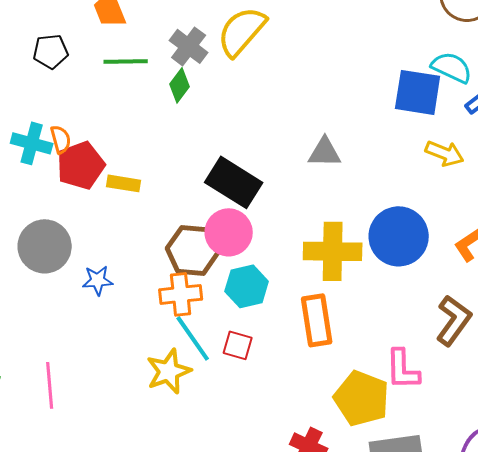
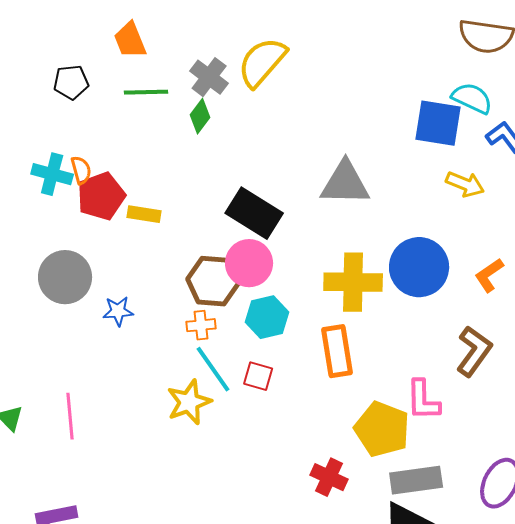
gray triangle: (325, 152) -> (345, 183), size x1.5
orange cross: (181, 294) -> (201, 325), size x0.7

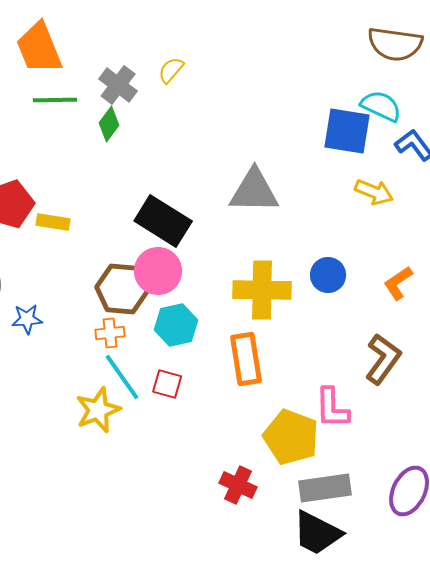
orange trapezoid: (130, 40) -> (39, 48), size x1.4
yellow semicircle: (262, 62) -> (171, 70), size x0.5
blue circle: (419, 267) -> (328, 275), size x0.6

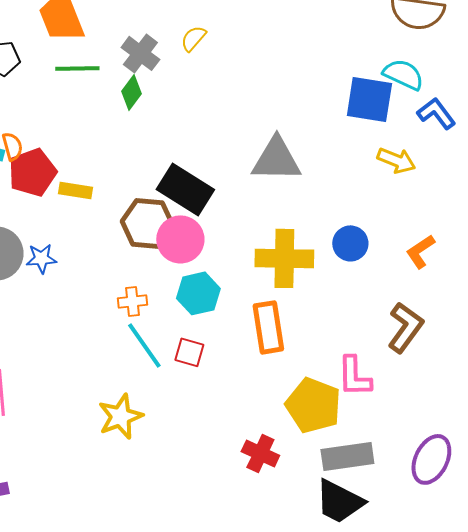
brown hexagon: (122, 289) -> (147, 223), moved
blue star: (27, 319) -> (41, 258), moved
yellow star: (98, 410) -> (120, 416), moved

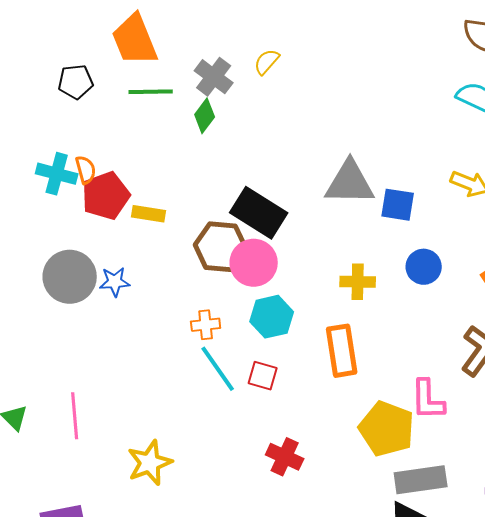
blue square: (369, 99) -> (398, 205), moved, size x0.7
yellow cross: (284, 258) -> (358, 282), size x0.6
yellow star: (120, 416) -> (150, 463), moved
red cross: (260, 453) -> (285, 457), moved

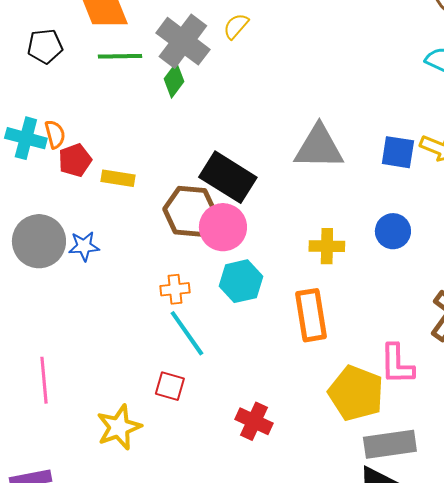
gray cross: (214, 77) -> (183, 41), size x1.4
red pentagon: (106, 196) -> (75, 160), size x0.7
blue square: (398, 205) -> (398, 152), moved
red square: (263, 376) -> (170, 386), moved

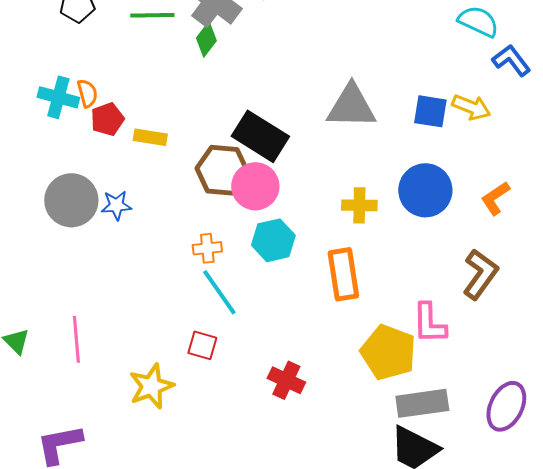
blue circle: (393, 231) -> (425, 190), size x1.5

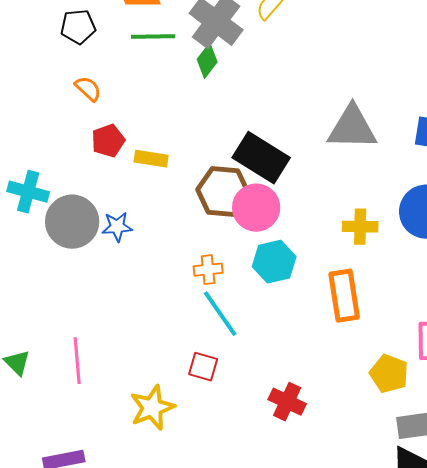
orange semicircle: (87, 93) -> (88, 89), moved, turned -32
cyan cross: (58, 97) -> (28, 192), moved
yellow pentagon: (388, 352) -> (389, 374), size x0.7

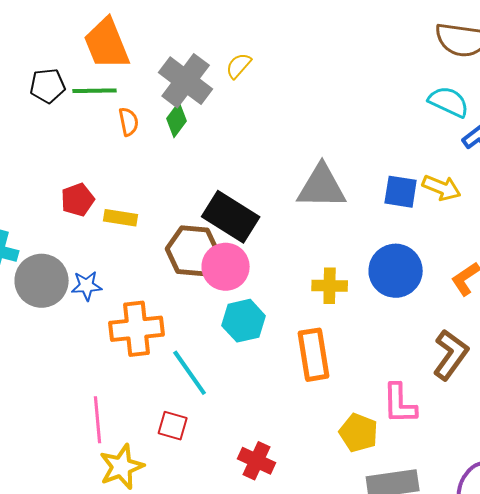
green line: (153, 37) -> (95, 91), moved
orange semicircle: (88, 89) -> (129, 122), moved, turned 36
orange cross: (208, 270) -> (137, 329), moved, size x1.8
pink line: (77, 361) -> (98, 420), moved

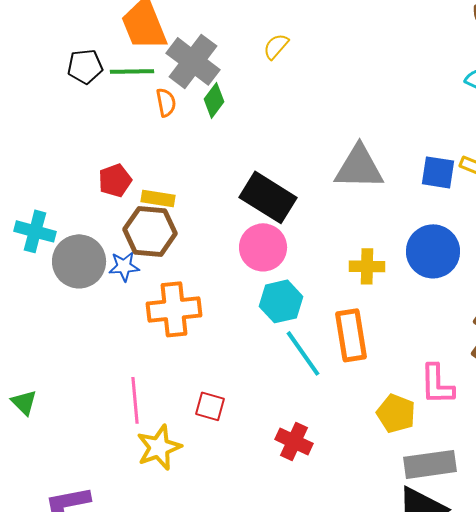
gray cross: (186, 81) -> (193, 61), moved
brown hexagon: (193, 251) -> (150, 231), moved
cyan line: (190, 373) -> (303, 353), moved

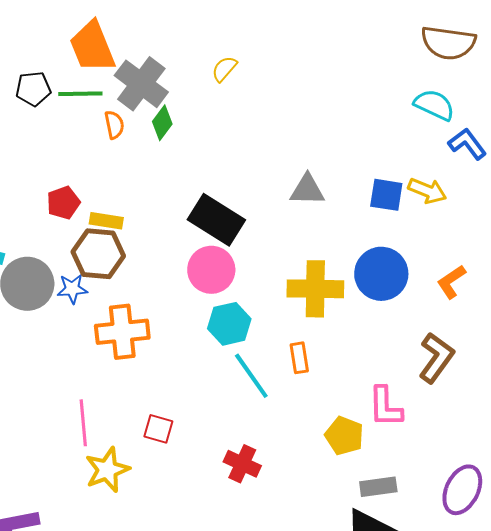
gray triangle: (359, 167) -> (307, 190), size x0.7
yellow cross: (367, 266) -> (315, 289), size x1.6
orange rectangle: (351, 335) -> (299, 358), size x0.6
gray rectangle: (430, 464) -> (378, 487), size x0.7

